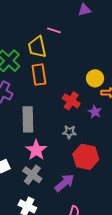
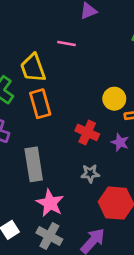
pink line: (54, 30) -> (67, 44), moved

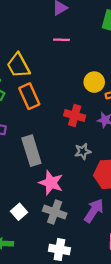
pink line: (67, 44) -> (61, 40), moved

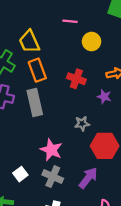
yellow circle: (94, 82) -> (92, 41), moved
red cross: (75, 115) -> (76, 79), moved
gray rectangle: (31, 151) -> (35, 102), moved

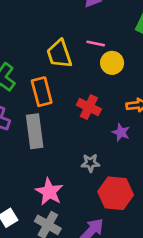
pink line: (70, 21) -> (96, 44), moved
yellow trapezoid: (29, 42) -> (59, 54), moved

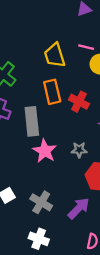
orange rectangle: (42, 92) -> (52, 92), moved
pink star: (49, 192) -> (45, 151), moved

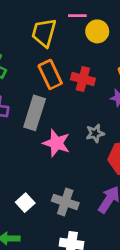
yellow trapezoid: (55, 55) -> (44, 33), turned 45
gray rectangle: (32, 121) -> (35, 113), turned 36

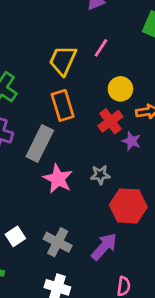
pink line: (77, 16) -> (101, 48), turned -66
yellow circle: (97, 31) -> (120, 89), moved
red cross: (83, 79) -> (110, 121), moved, turned 30

